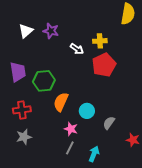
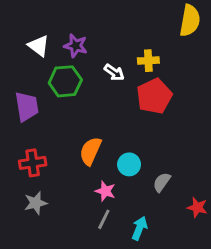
white triangle: (26, 31) -> (39, 46), turned -42
green hexagon: (44, 81) -> (65, 81), moved

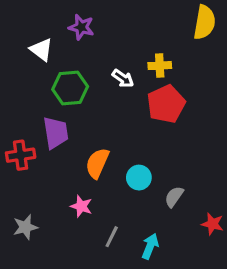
purple star: (76, 46) -> (81, 27), moved
purple trapezoid: (27, 107) -> (56, 133), moved
red cross: (33, 163) -> (21, 155), moved
pink star: (105, 191) -> (81, 206), moved
gray star: (36, 203) -> (25, 227), moved

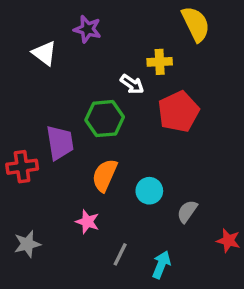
yellow semicircle: (204, 22) -> (196, 24), moved, turned -36
yellow cross: (160, 66) -> (160, 62), moved
green hexagon: (70, 88) -> (105, 119), moved

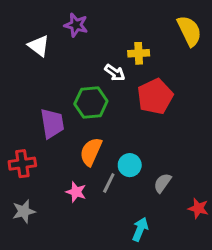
yellow semicircle: (196, 24) -> (189, 31), moved
red cross: (22, 167) -> (22, 164), moved
gray line: (120, 254) -> (109, 183), moved

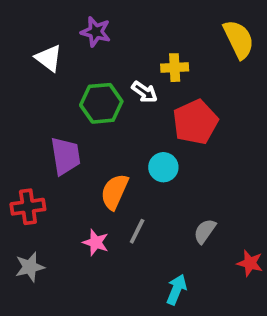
green hexagon: (91, 102) -> (101, 103), moved
cyan circle: (130, 165) -> (163, 167), moved

